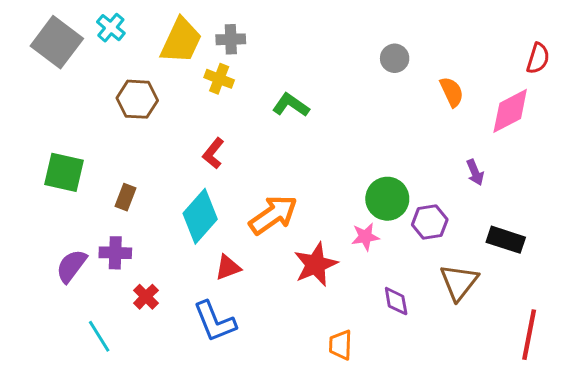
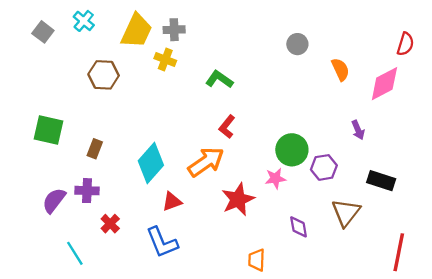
gray square: (57, 42) -> (43, 32), size x0.6
red L-shape: (213, 153) -> (227, 127), moved

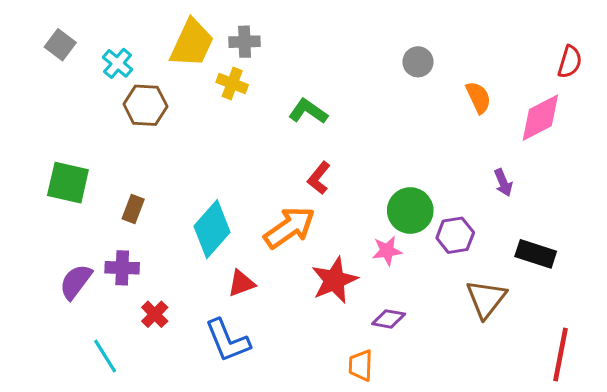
cyan cross: (84, 21) -> (118, 63), moved
purple diamond: (299, 227) -> (389, 319), moved, turned -70

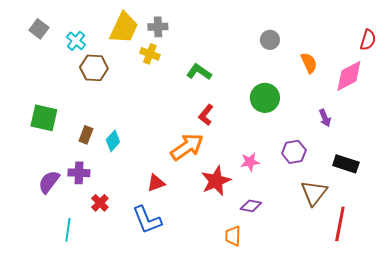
green circle: (410, 210) -> (265, 98), moved
cyan diamond: (212, 229) -> (113, 141), moved, size x0.6
red line: (560, 355) -> (340, 224), moved
cyan line: (105, 356) -> (68, 230), turned 40

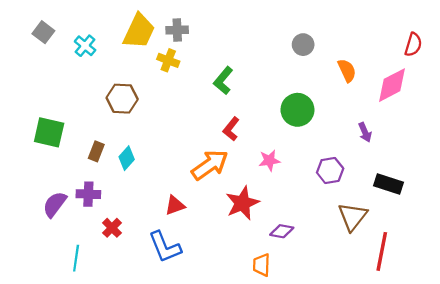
brown hexagon: (94, 68) -> (122, 99), moved
green L-shape: (199, 72) -> (223, 81), turned -85
pink star: (250, 162) -> (269, 160), moved

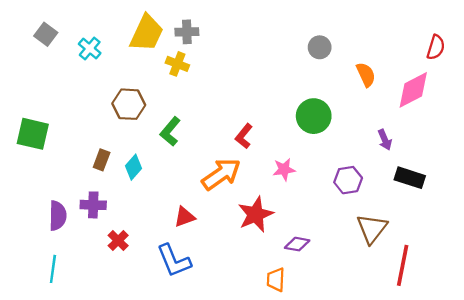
green L-shape: (223, 81) -> (170, 131), moved
green square: (49, 132) -> (33, 134), moved
black rectangle: (389, 184) -> (410, 178), moved
purple semicircle: (55, 204) -> (58, 216), turned 144
cyan line: (76, 258) -> (53, 269), moved

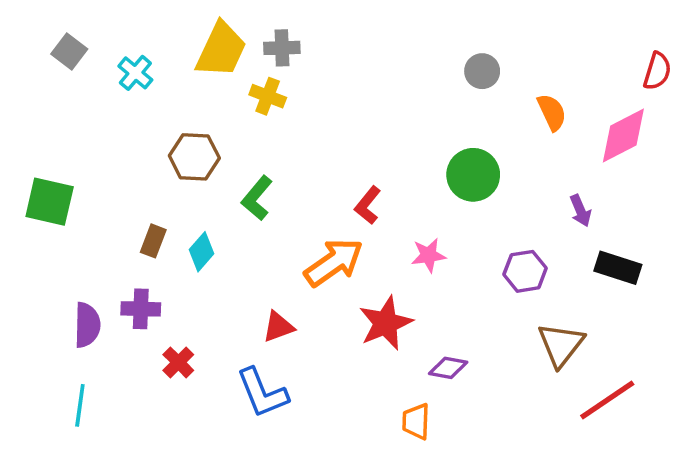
red line: (403, 265) -> (607, 400), turned 45

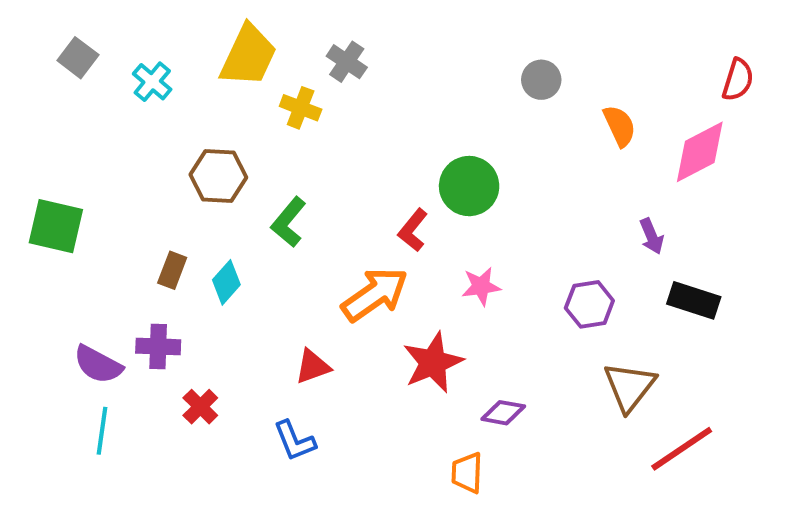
gray cross: (282, 48) -> (347, 62), moved, turned 36
green circle: (473, 175) -> (469, 186), moved
purple semicircle: (87, 325) -> (98, 365), turned 117
blue L-shape: (262, 393) -> (295, 441), size x0.7
cyan line: (80, 405) -> (102, 431), moved

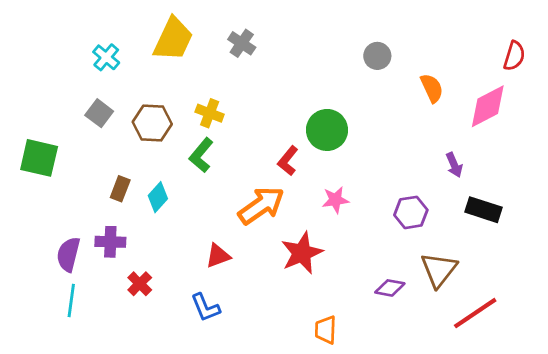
gray square: (78, 58) -> (99, 113), moved
yellow cross: (301, 108) -> (210, 113), moved
purple semicircle: (98, 365) -> (68, 254), turned 76
purple diamond: (503, 413) -> (390, 288), moved

